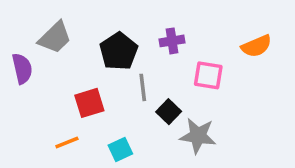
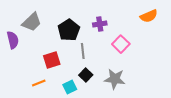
orange semicircle: (256, 46) -> (149, 16), moved
pink square: (208, 75) -> (121, 44), turned 36
black square: (169, 112) -> (86, 75), moved

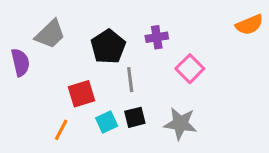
orange semicircle: (149, 16) -> (249, 25), moved
black square: (86, 75) -> (135, 117), turned 32
orange line: (39, 83) -> (61, 130), turned -40
cyan square: (70, 87) -> (107, 122), moved

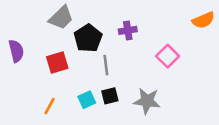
gray trapezoid: (50, 34) -> (61, 18), moved
pink square: (190, 69) -> (168, 56), moved
red square: (82, 94) -> (57, 62), moved

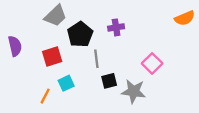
pink square: (168, 56) -> (152, 63), moved
black square: (110, 96) -> (109, 81), moved
cyan square: (87, 100) -> (66, 83), moved

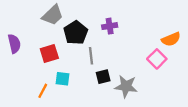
orange semicircle: (185, 18) -> (171, 39), moved
pink square: (152, 63) -> (157, 59), moved
cyan square: (66, 83) -> (62, 79), turned 32

